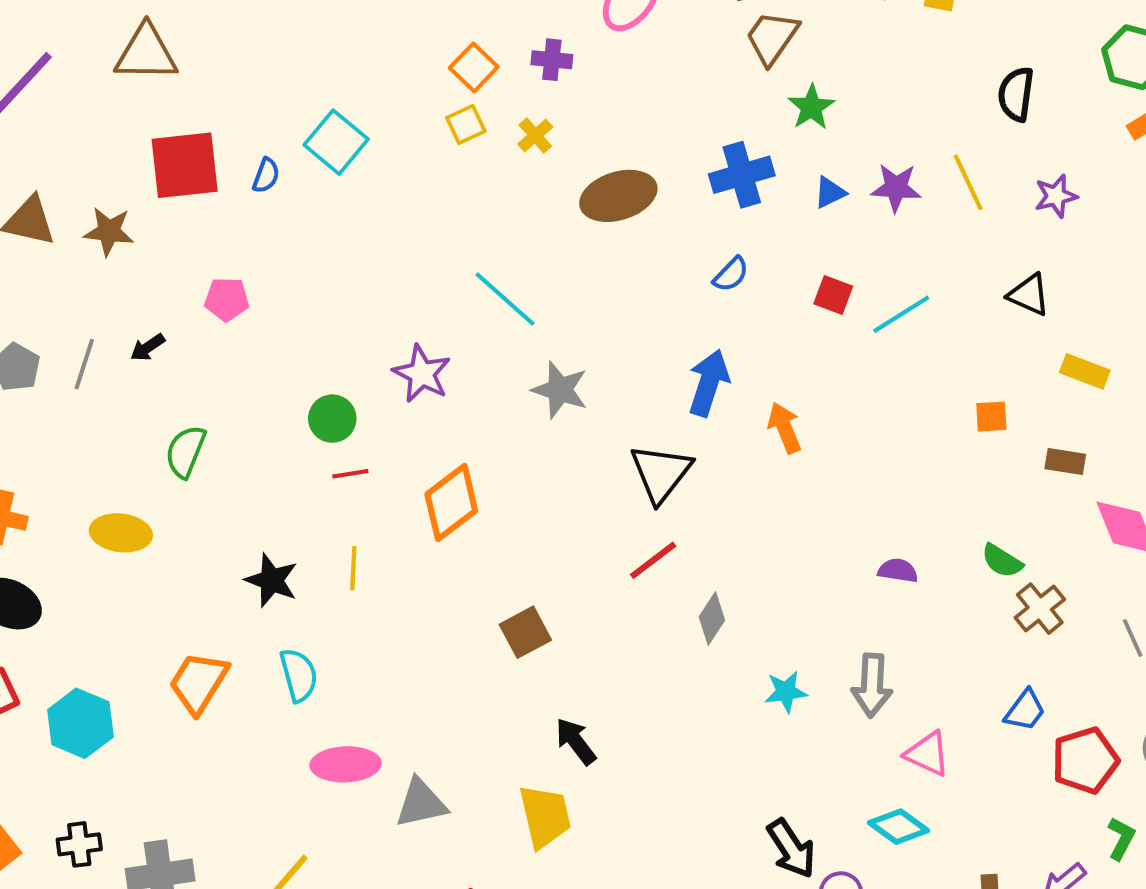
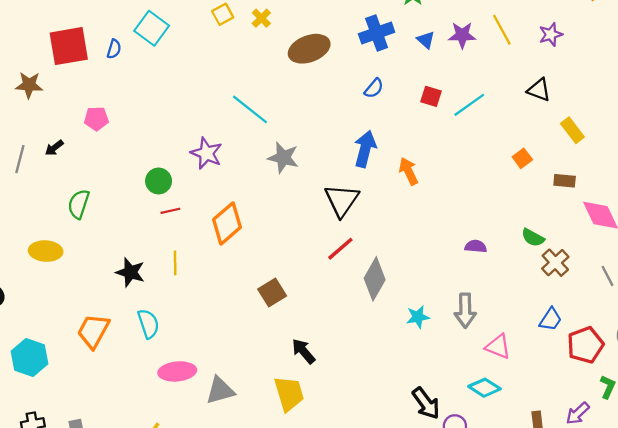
blue triangle: (830, 193) -> (426, 40), turned -48
yellow rectangle: (1085, 371) -> (572, 130), turned 35
orange square: (991, 417) -> (522, 158), turned -30
gray diamond: (712, 618) -> (375, 279), size x1.5

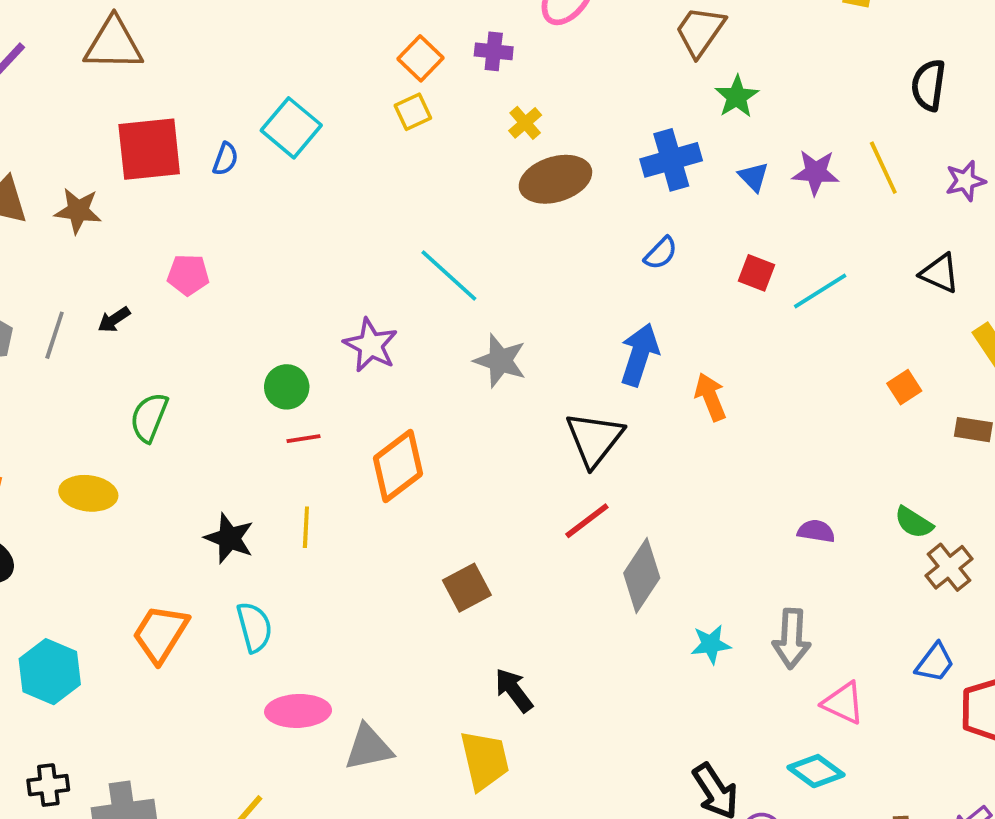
yellow cross: (261, 18) -> (525, 123), moved

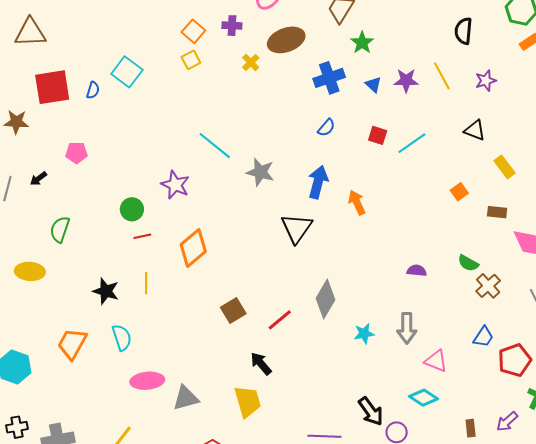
brown ellipse: (555, 179) -> (286, 40), moved
gray star: (500, 361) -> (260, 172), moved
red line: (587, 521) -> (280, 320), moved

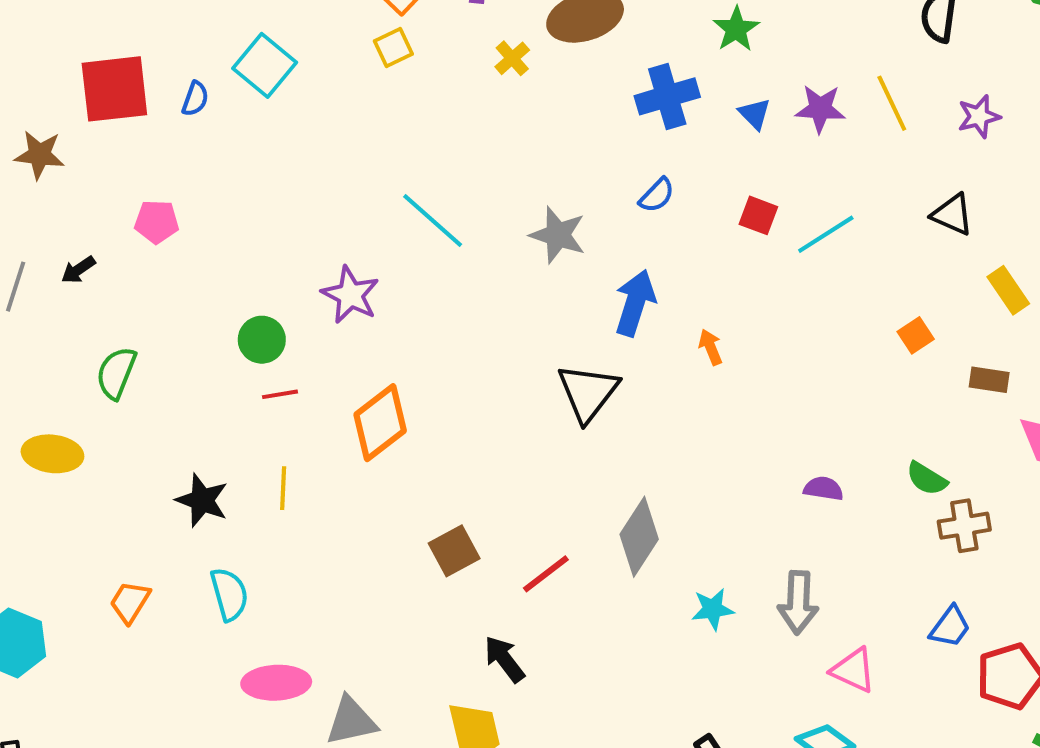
gray star: (260, 172) -> (558, 235), moved
orange arrow: (357, 202) -> (711, 347), size x0.7
brown cross: (488, 286) -> (964, 526), turned 30
orange trapezoid: (72, 344) -> (130, 602), size x0.7

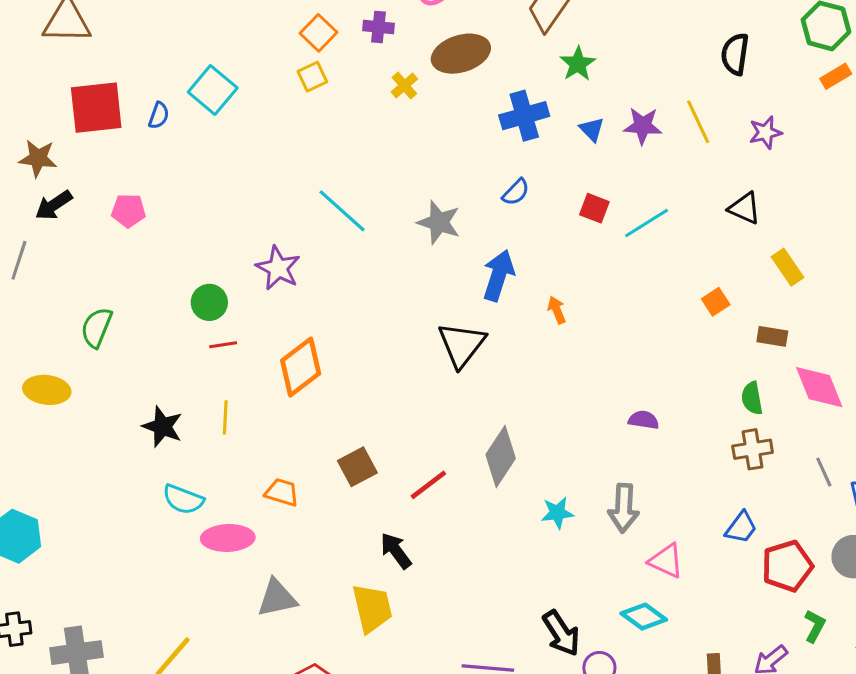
black arrow: (78, 270) -> (54, 205), moved, size x1.4
green semicircle: (927, 479) -> (752, 398), moved, turned 48
cyan semicircle: (229, 594) -> (183, 499), turned 126
orange trapezoid: (130, 602) -> (282, 492), moved, turned 75
pink ellipse: (276, 683) -> (228, 538), moved

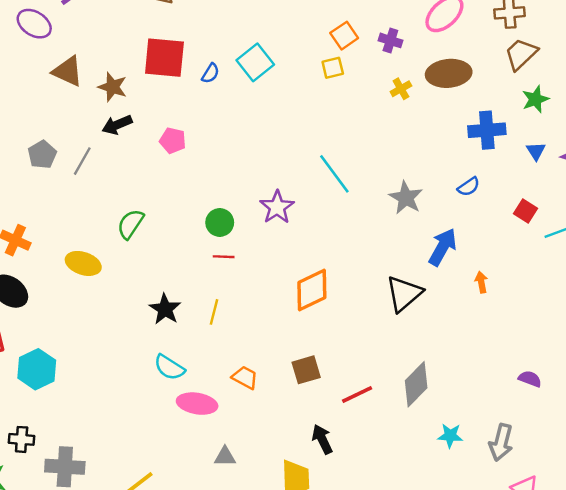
orange diamond: (301, 367) -> (312, 290), moved
gray triangle: (277, 598) -> (225, 457), size x0.7

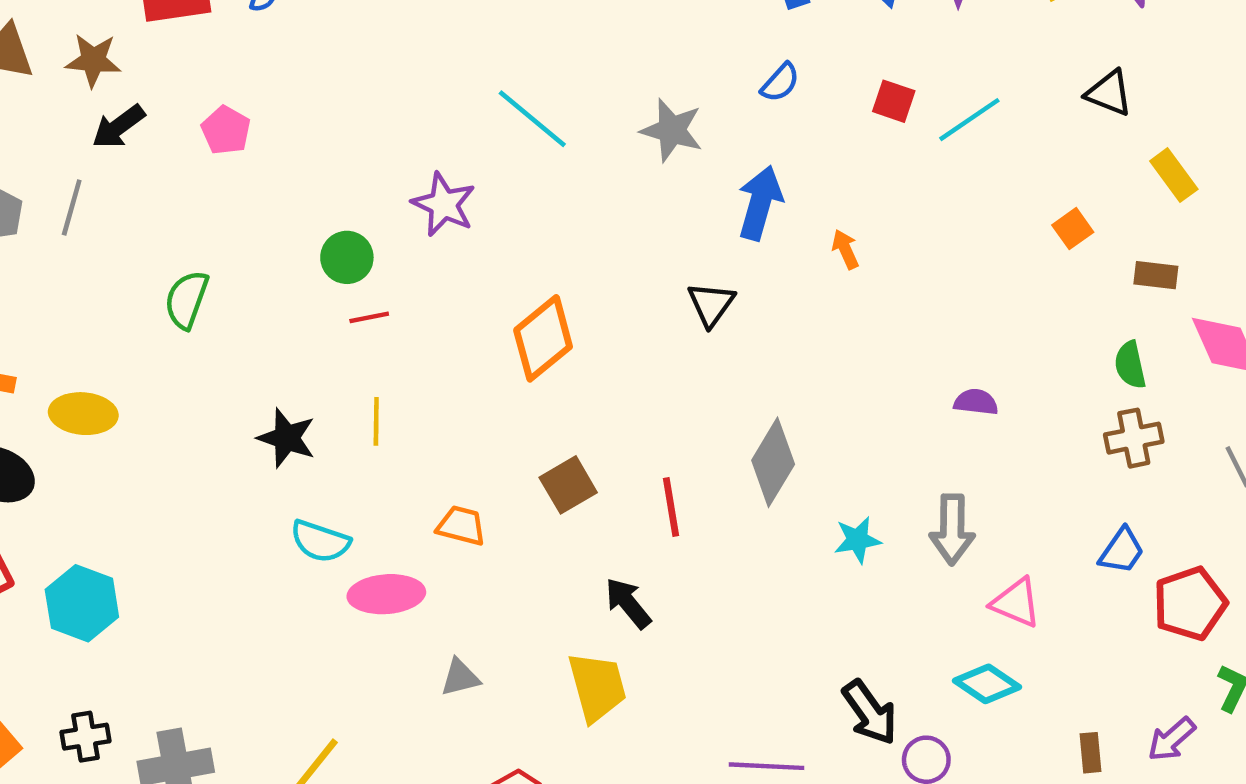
pink pentagon: (173, 141) -> (226, 130), turned 30
yellow ellipse: (83, 263) -> (83, 414), moved
black triangle: (404, 294) -> (711, 304), size x0.7
red line: (357, 395) -> (671, 507), turned -60

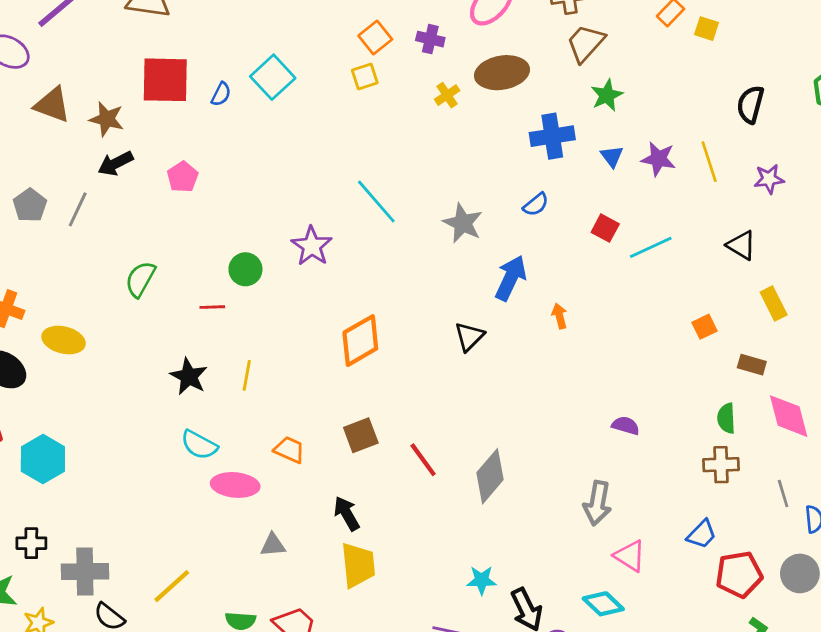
red line: (369, 317) -> (212, 307), moved
gray diamond: (773, 462) -> (490, 476), moved
red line: (671, 507) -> (423, 460), turned -36
cyan star: (857, 540) -> (482, 580), moved
black arrow: (628, 603) -> (347, 514), moved

